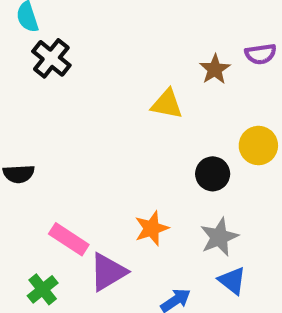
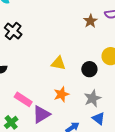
black cross: (51, 58) -> (13, 31), moved
yellow triangle: (167, 104) -> (58, 63), moved

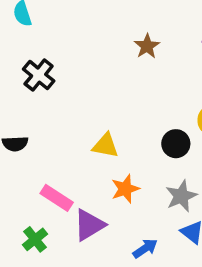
brown star: (90, 21) -> (147, 46), moved
yellow triangle: (58, 63) -> (105, 145), moved

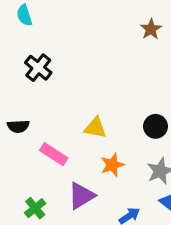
brown star: (147, 46) -> (151, 29), moved
pink rectangle: (57, 198) -> (54, 154), moved

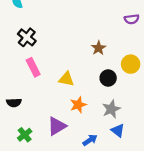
brown star: (151, 29) -> (98, 48), moved
black semicircle: (18, 126) -> (14, 103), moved
pink rectangle: (54, 154) -> (33, 67), moved, turned 30

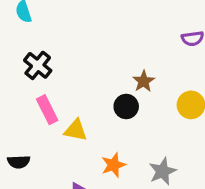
black circle: (108, 78) -> (126, 106), moved
yellow triangle: (66, 79) -> (76, 130), moved

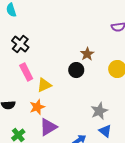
yellow triangle: (76, 130) -> (44, 85), turned -35
orange star: (114, 165) -> (37, 107), moved

